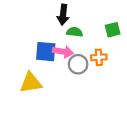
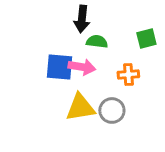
gray circle: (78, 64) -> (112, 110), moved
yellow triangle: (31, 83) -> (80, 107), moved

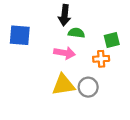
green square: (146, 39) -> (112, 40), moved
blue square: (59, 67) -> (20, 35), moved

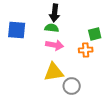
green semicircle: (76, 33) -> (52, 28), moved
gray circle: (88, 87) -> (72, 86), moved

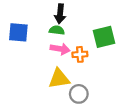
green square: (95, 34) -> (104, 37), size x1.5
orange cross: (86, 50) -> (80, 54), moved

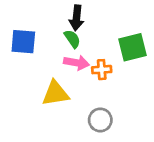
green semicircle: (57, 30) -> (72, 39), turned 48
yellow triangle: (59, 79) -> (55, 93), moved

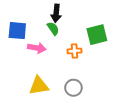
pink arrow: (76, 63) -> (37, 48), moved
yellow triangle: (55, 93) -> (39, 86), moved

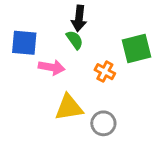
orange cross: (74, 51) -> (105, 72), turned 32
yellow triangle: (39, 86) -> (69, 108), moved

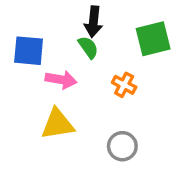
green square: (137, 49) -> (153, 39), moved
yellow triangle: (69, 108) -> (58, 124), moved

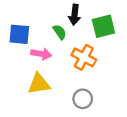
black arrow: (93, 22) -> (75, 15), moved
orange cross: (124, 85) -> (84, 57), size x1.5

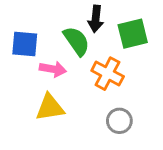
green semicircle: (60, 32) -> (77, 41), size x1.5
gray circle: (83, 99) -> (119, 121), moved

